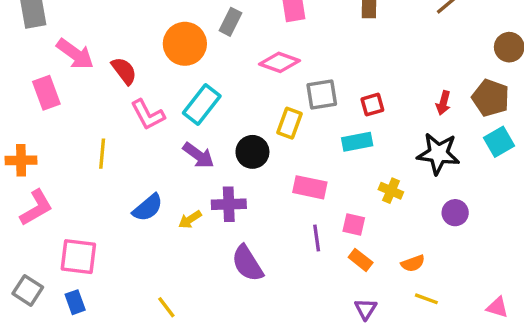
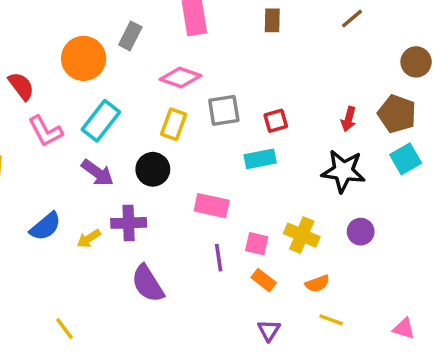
yellow rectangle: (290, 123) -> (174, 124), moved
yellow cross: (391, 191) -> (302, 235), moved, size x1.4

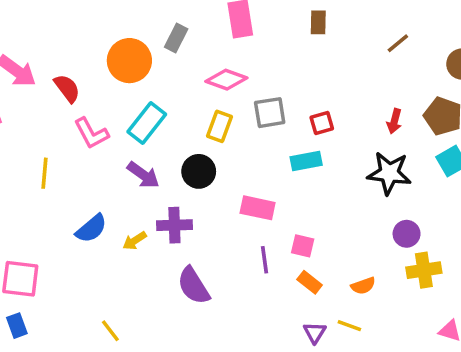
brown line: (352, 19) -> (398, 43), moved
yellow cross: (302, 235) -> (424, 270), moved, turned -32
yellow line: (331, 320) -> (349, 326), moved

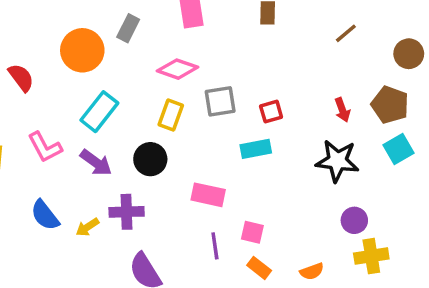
red arrow: (394, 121) -> (342, 110), turned -35
pink L-shape: (91, 133) -> (45, 147), moved
blue semicircle: (91, 229) -> (45, 215), turned 92

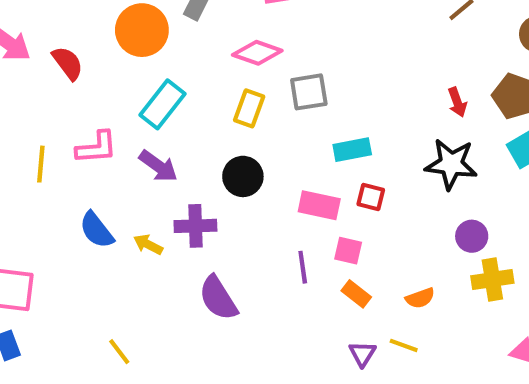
red square: (271, 112) -> (371, 197), moved, turned 30
pink L-shape: (45, 147) -> (97, 148), turned -66
black circle: (150, 159) -> (243, 176), moved
pink rectangle: (208, 195) -> (319, 205), moved
yellow arrow: (87, 227) -> (148, 244), turned 60

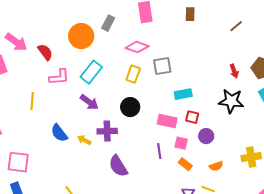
pink L-shape: (97, 148) -> (59, 77), moved
purple circle: (472, 236) -> (206, 136), moved

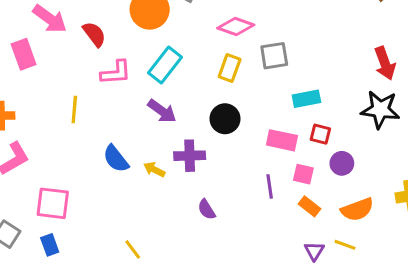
red arrow: (234, 71) -> (385, 63), size x1.5
purple semicircle: (118, 166) -> (207, 209), size x0.6
orange semicircle: (216, 166) -> (357, 209), size x1.5

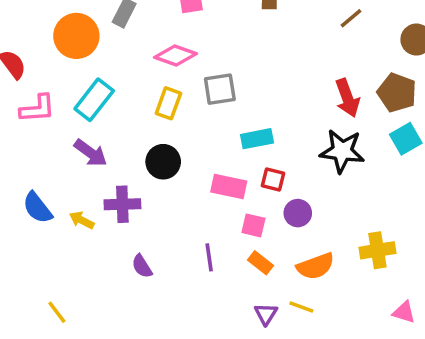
purple line: (270, 186) -> (209, 257), moved

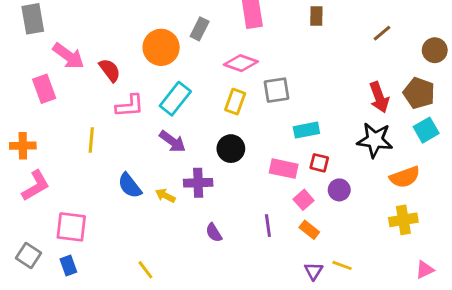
pink square: (253, 225) -> (304, 200), turned 36
orange semicircle: (315, 266) -> (405, 177), moved
pink triangle: (404, 312) -> (425, 270), turned -42

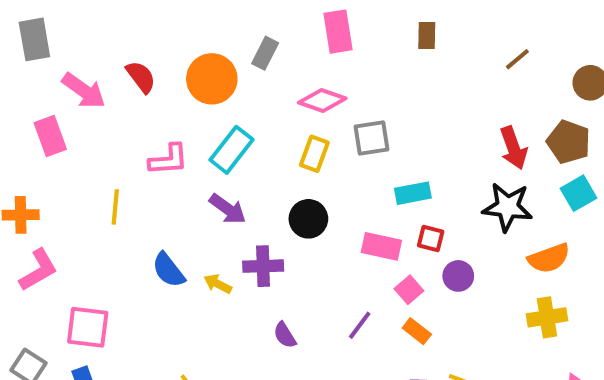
red semicircle: (110, 70) -> (141, 77), moved
purple line: (268, 226) -> (360, 325), turned 45

